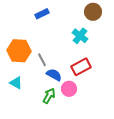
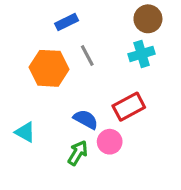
cyan cross: (80, 36) -> (142, 54), moved, turned 35
orange hexagon: (19, 51) -> (49, 68), moved
gray line: (42, 60) -> (87, 56), moved

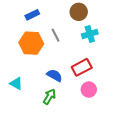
brown circle: (148, 19) -> (79, 12), moved
blue rectangle: (67, 22) -> (32, 15), moved
pink circle: (110, 142) -> (89, 90), moved

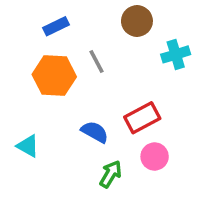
cyan cross: (90, 34) -> (176, 54), moved
green arrow: (49, 97) -> (111, 174), moved

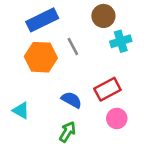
blue rectangle: (56, 26) -> (42, 20), size x1.6
cyan cross: (176, 54) -> (121, 41), moved
green arrow: (111, 174) -> (68, 132), moved

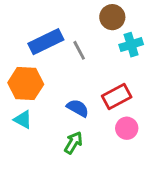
blue rectangle: (42, 20) -> (46, 42), moved
orange hexagon: (41, 57) -> (26, 84), moved

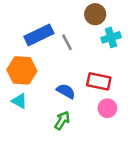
red rectangle: (117, 96) -> (99, 81), turned 40

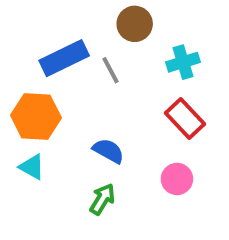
brown circle: (95, 14) -> (135, 24), moved
red rectangle: (99, 81) -> (185, 119), moved, turned 35

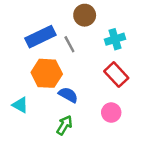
orange hexagon: (36, 117) -> (47, 73), moved

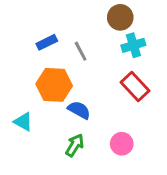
brown circle: (85, 15) -> (120, 17), moved
blue rectangle: (40, 37) -> (47, 42), size x0.6
pink circle: (111, 113) -> (122, 144), moved

